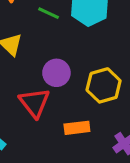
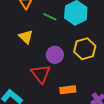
yellow hexagon: (104, 85) -> (85, 49), moved

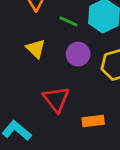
purple circle: (55, 55) -> (78, 54), moved

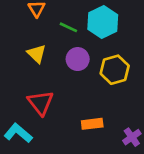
red triangle: (56, 99) -> (41, 103), moved

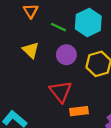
red triangle: (41, 103) -> (61, 92), moved

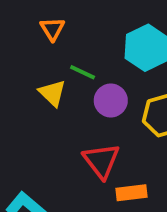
green line: (58, 27) -> (83, 72), moved

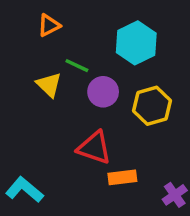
orange triangle: (52, 29) -> (49, 25), turned 35
red triangle: (101, 161) -> (94, 148), turned -33

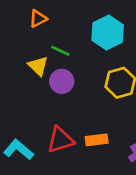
purple circle: (103, 92) -> (62, 81), moved
red triangle: (94, 148) -> (60, 140), moved, turned -36

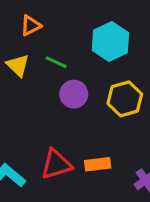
yellow triangle: (38, 66) -> (18, 65), moved
purple circle: (62, 81) -> (74, 94), moved

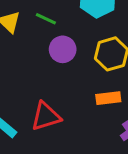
orange rectangle: (98, 164) -> (108, 98), moved

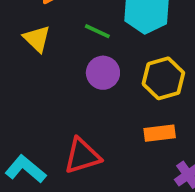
green line: (46, 19) -> (97, 31), moved

